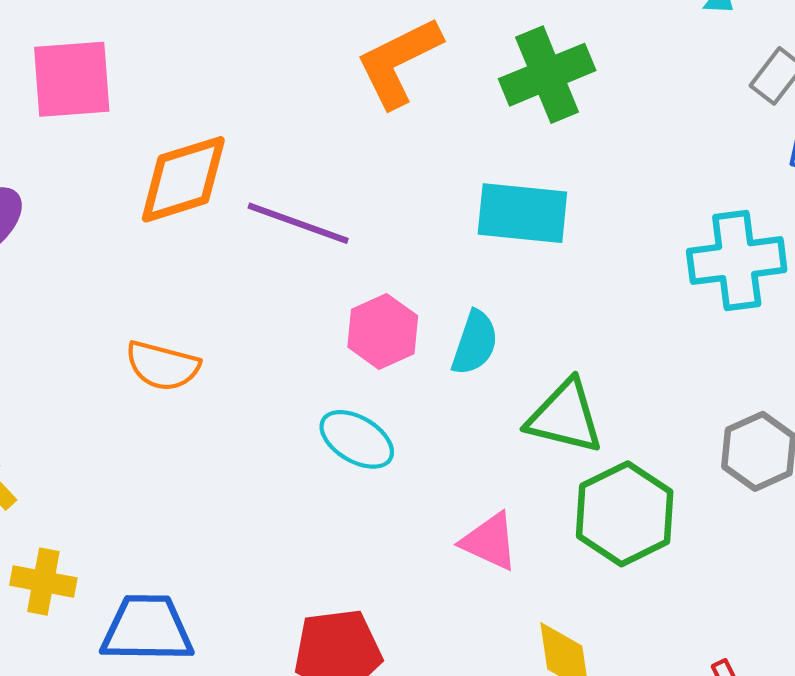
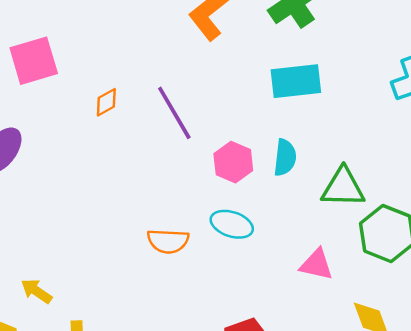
orange diamond: (183, 179) -> (106, 102), size x0.5
purple line: (298, 223) -> (174, 113), turned 52
orange semicircle: (162, 366) -> (168, 241), moved

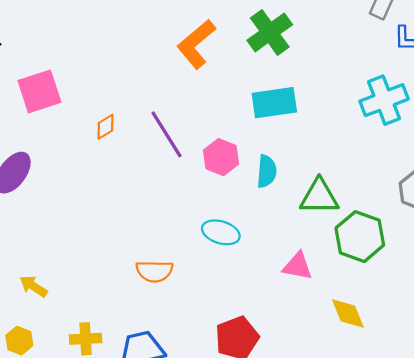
pink hexagon: (233, 162) -> (221, 157), moved
orange semicircle: (168, 241) -> (154, 271), moved
yellow arrow: (36, 291) -> (33, 286), moved

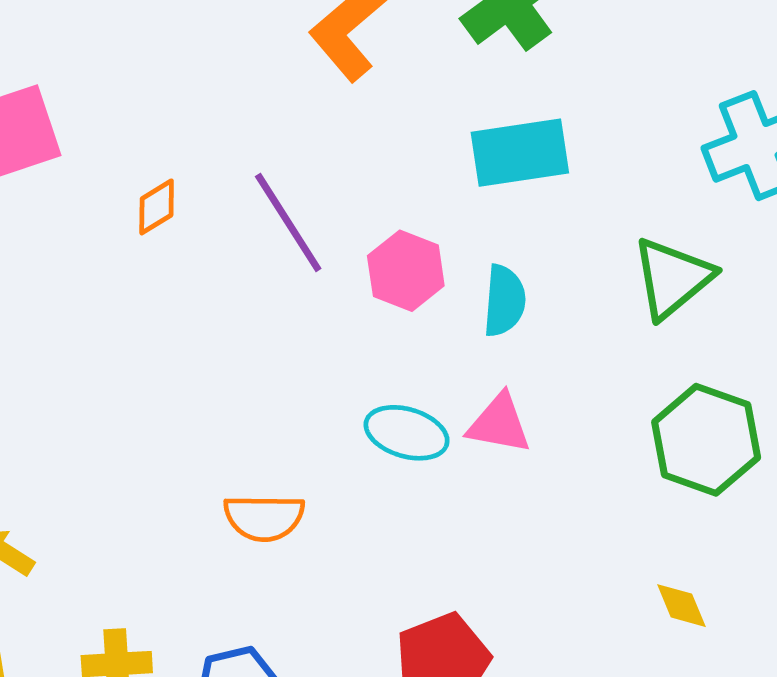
green triangle: (319, 197) -> (672, 278), moved, turned -39
pink triangle: (298, 266) -> (499, 424), moved
yellow diamond: (348, 313) -> (681, 606), size x0.7

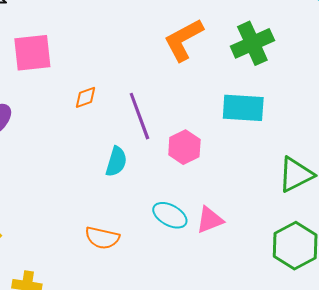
cyan semicircle: (504, 301) -> (116, 162), moved
pink triangle: (499, 424) -> (210, 220), turned -44

